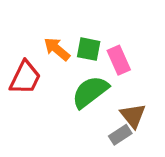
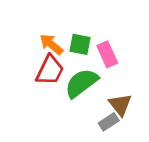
red trapezoid: (25, 78) -> (50, 70), moved

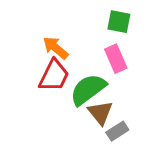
green square: (80, 44) -> (119, 22), moved
brown triangle: (120, 105) -> (100, 113), moved

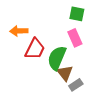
orange arrow: (56, 48) -> (19, 31), moved, turned -42
green semicircle: (88, 90) -> (57, 58), turned -30

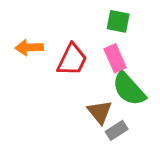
red trapezoid: (35, 49) -> (72, 60), moved
green semicircle: (57, 58) -> (129, 89), moved, turned -65

